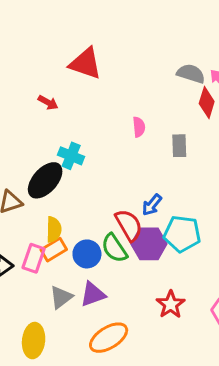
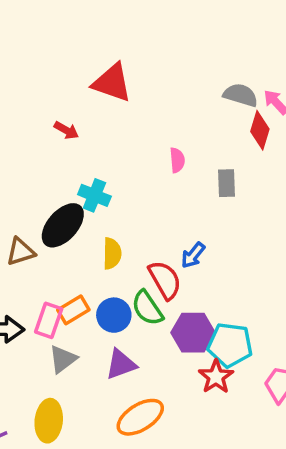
yellow semicircle: (54, 229) -> (112, 253), moved
cyan pentagon: (182, 234) -> (230, 345), moved
purple hexagon: (149, 244) -> (193, 333), moved
gray triangle: (61, 297) -> (63, 359), moved

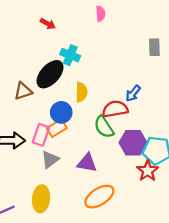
red arrow: (66, 130) -> (48, 24), moved
pink semicircle: (177, 160) -> (101, 14), moved
red semicircle: (165, 280) -> (115, 109), turned -70
blue circle: (114, 315) -> (61, 112), moved
purple triangle: (121, 364) -> (87, 163), turned 30

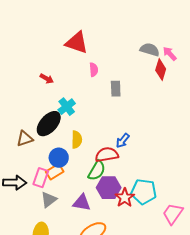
gray rectangle: (154, 47) -> (116, 89), moved
cyan cross: (70, 55) -> (67, 107), turned 30
green semicircle: (104, 127) -> (97, 171), turned -115
purple hexagon: (133, 143) -> (109, 188), moved
red star: (148, 171) -> (125, 198), moved

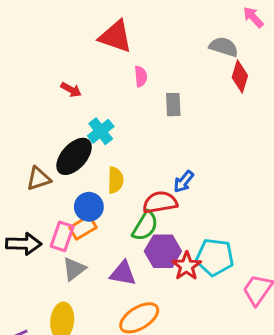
pink arrow: (170, 54) -> (253, 17), moved

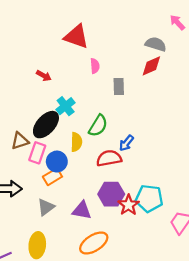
red diamond: (240, 76) -> (151, 66), moved, turned 50
green semicircle: (145, 226) -> (98, 126), moved
pink rectangle: (62, 236) -> (37, 153), moved

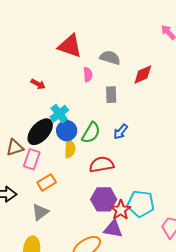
gray semicircle: (156, 44) -> (110, 58), moved
blue arrow: (126, 143) -> (121, 132), moved
blue circle: (57, 162) -> (67, 131), moved
purple triangle: (82, 210) -> (113, 229), moved

